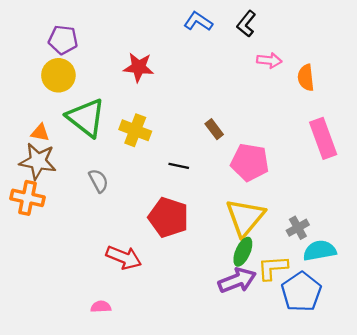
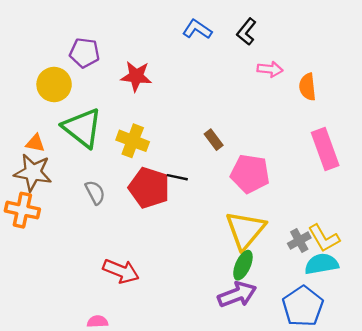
purple pentagon: (63, 40) -> (85, 53), moved
red pentagon: (168, 217) -> (149, 188), moved
yellow L-shape: (273, 268) -> (324, 238), moved, turned -116

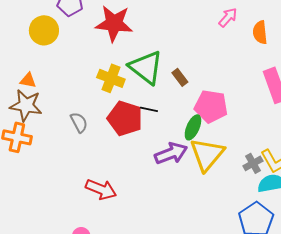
pink arrow: (270, 69) -> (228, 17), turned -55
red star: (136, 76) -> (114, 23), size x1.4
green triangle: (82, 128) -> (146, 67), moved
green ellipse: (243, 265) -> (193, 127), moved
purple arrow: (237, 295) -> (171, 153), moved

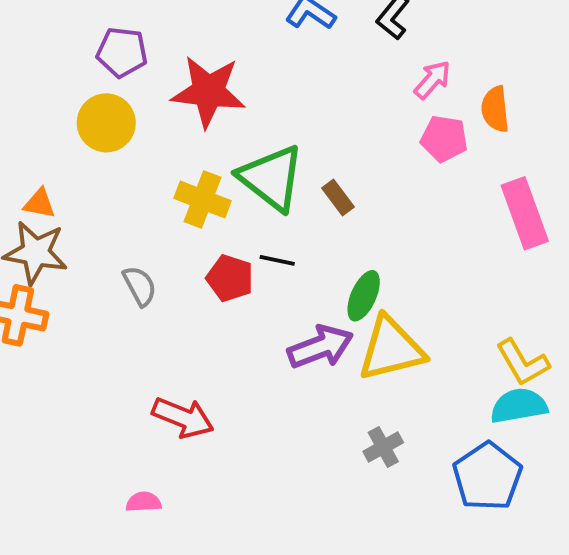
yellow circle: (44, 30) -> (106, 123), moved
pink pentagon: (211, 106) -> (444, 139), moved, size x0.7
red pentagon: (125, 118) -> (230, 278), size x0.7
yellow triangle: (207, 154) -> (391, 349), turned 36
gray cross: (253, 163) -> (383, 447), moved

